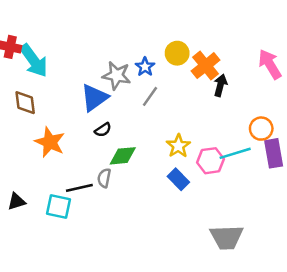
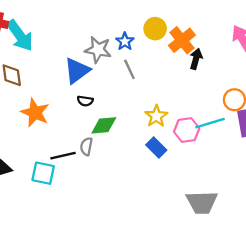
gray line: (150, 96) -> (129, 69), turned -60
black semicircle: (103, 130) -> (85, 101), turned 42

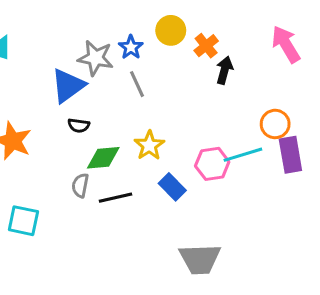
orange cross: (182, 40) -> (206, 46), size x0.7
yellow star: (156, 116) -> (149, 145), moved
black line: (63, 156) -> (116, 198), moved
gray trapezoid: (202, 202) -> (200, 259), moved

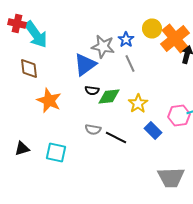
orange cross: (206, 46) -> (175, 38), size x1.8
green diamond: (103, 158) -> (109, 96), moved
gray semicircle: (80, 185) -> (93, 130), turned -91
black line: (116, 198) -> (116, 138), turned 40

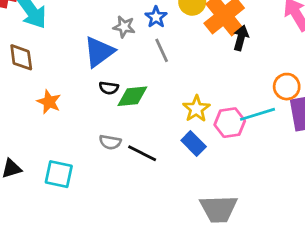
gray star: (103, 46) -> (124, 27), size x0.7
orange star: (49, 100) -> (49, 102), size x0.7
yellow star: (138, 104) -> (196, 109), moved

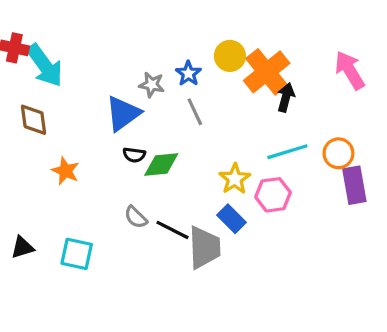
cyan line: (258, 114) -> (287, 152), moved
gray semicircle: (110, 142) -> (136, 217), turned 35
gray trapezoid: (219, 209) -> (204, 247), moved, turned -90

